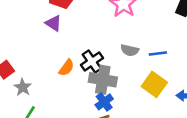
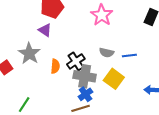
orange semicircle: (66, 68) -> (55, 66), turned -32
yellow square: (154, 84) -> (114, 79), moved
gray star: (23, 87) -> (29, 54), moved, size x1.5

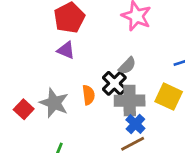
gray semicircle: (107, 53) -> (127, 66), moved, turned -48
gray star: (29, 54) -> (54, 103), moved

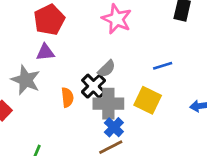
purple triangle: (66, 50) -> (45, 52), turned -30
gray star: (54, 103) -> (26, 80), moved

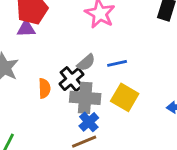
purple triangle: (45, 52) -> (26, 29), moved
blue line: (163, 66) -> (117, 63), moved

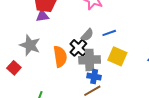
orange semicircle: (44, 88) -> (60, 57), size x1.5
blue cross: (89, 122) -> (94, 77), turned -32

